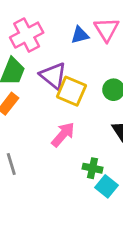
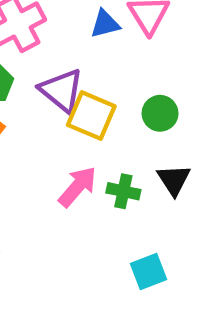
green cross: (92, 168) -> (123, 191), moved
cyan square: (107, 186) -> (149, 271), turned 30

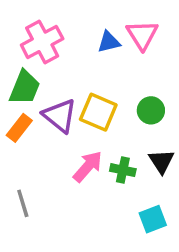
purple triangle: (61, 90) -> (60, 116), moved
cyan square: (149, 271) -> (153, 219), moved

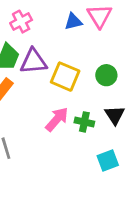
pink cross: (42, 42) -> (21, 22), size x0.7
purple triangle: (60, 116) -> (33, 61), moved, turned -44

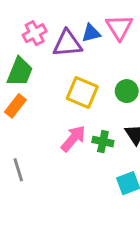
purple triangle: (33, 61) -> (67, 44), moved

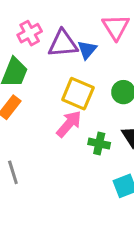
blue triangle: (91, 33) -> (87, 50), moved, turned -36
pink arrow: (73, 139) -> (69, 124), moved

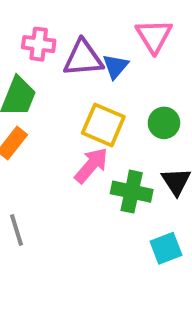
pink cross: (30, 33) -> (39, 44), turned 35
green cross: (99, 144) -> (132, 192), size x1.4

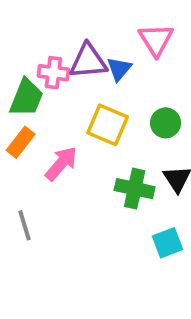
pink cross: (39, 44) -> (53, 73), moved
pink arrow: (91, 165) -> (61, 163), moved

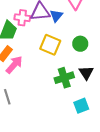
pink arrow: (61, 163) -> (14, 65), moved
green cross: (135, 189) -> (64, 78), turned -30

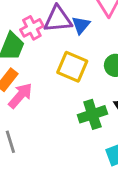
pink cross: (22, 18) -> (32, 28), turned -35

